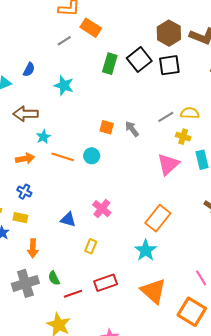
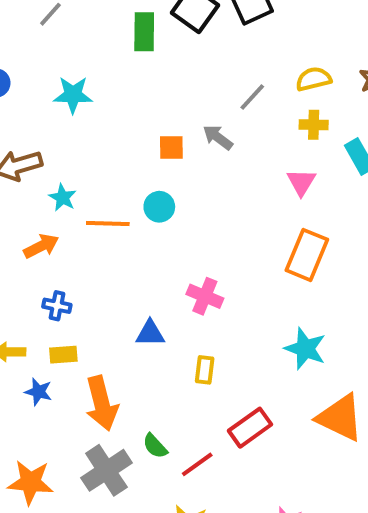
gray line: (166, 117) -> (252, 97), moved
pink triangle: (168, 164) -> (301, 182), size x0.7
orange rectangle: (158, 218) -> (307, 255), moved
orange arrow: (33, 248) -> (102, 403), size x1.5

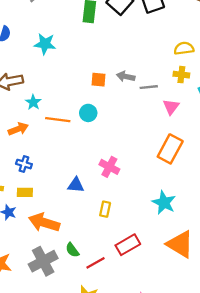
gray line: (252, 97) -> (149, 87), moved, turned 36
gray arrow: (218, 137) -> (126, 76), turned -30
orange arrow: (102, 403) -> (44, 222), turned 116

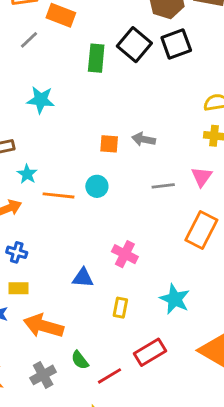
gray line: (149, 87) -> (163, 186), moved
cyan star: (164, 203) -> (175, 299), moved
gray cross: (43, 261) -> (43, 375), size x0.7

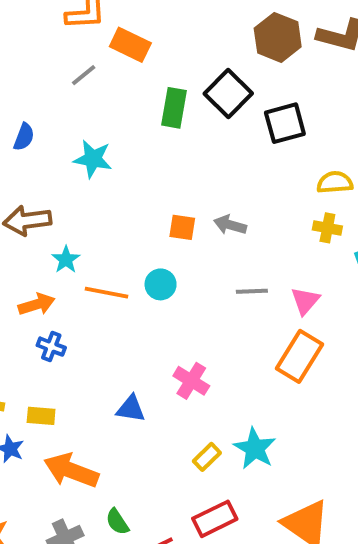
black square: (176, 44) -> (285, 123), moved
pink triangle: (202, 177) -> (305, 301), moved
blue cross: (17, 252) -> (51, 347), moved
yellow rectangle: (120, 308) -> (207, 457), moved, turned 30

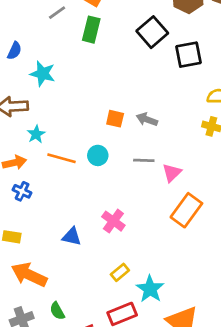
green rectangle: (174, 108) -> (91, 30), moved
cyan star: (93, 159) -> (43, 74), moved
gray line: (252, 291) -> (144, 160), moved
pink triangle: (305, 301) -> (172, 173), moved
cyan star: (255, 448) -> (150, 289), moved

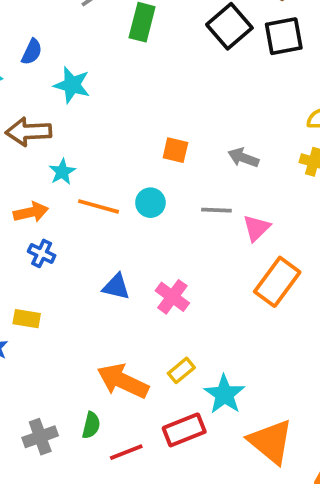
black square: (188, 55) -> (284, 36), moved
gray arrow: (147, 119) -> (243, 158), moved
blue triangle: (72, 237) -> (116, 287), moved
orange arrow: (29, 275) -> (123, 381), moved
green semicircle: (57, 311) -> (91, 425), turned -138

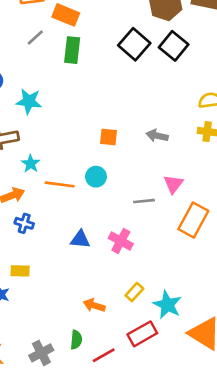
black square: (284, 36) -> (174, 46), turned -32
gray line: (216, 210) -> (144, 201), moved
orange arrow: (123, 381) -> (94, 305), size x0.6

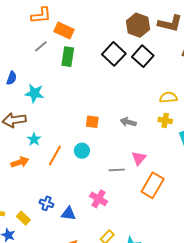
orange line: (60, 184) -> (55, 155), turned -70
blue cross: (24, 223) -> (46, 203), moved
blue triangle: (80, 239) -> (68, 214), moved
yellow rectangle: (20, 271) -> (23, 218), turned 40

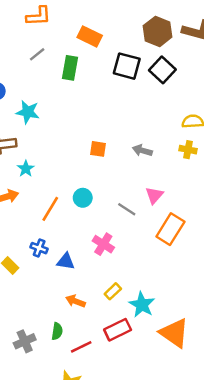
orange rectangle: (64, 31) -> (90, 36), moved
black square: (114, 54) -> (127, 66), turned -30
cyan circle: (82, 151) -> (83, 198), moved
orange line: (55, 155) -> (50, 209), moved
gray line: (117, 170) -> (127, 209), turned 35

